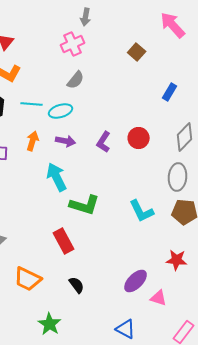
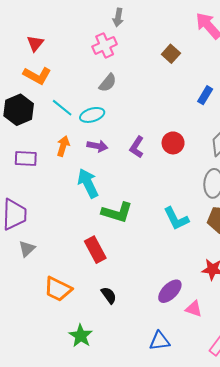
cyan line: (32, 104) -> (62, 108), turned 35
blue triangle: (126, 329) -> (160, 341), turned -35

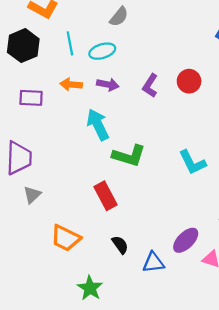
cyan line: (62, 108) -> (70, 43), turned 40
orange arrow: (63, 146) -> (71, 85), turned -102
blue triangle: (160, 341) -> (153, 263), moved

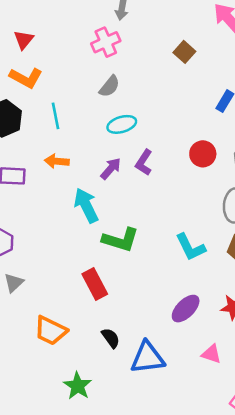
cyan ellipse: (102, 51) -> (122, 124), moved
red circle: (189, 81) -> (203, 154), moved
purple arrow: (108, 85) -> (111, 169), moved, turned -60
purple ellipse: (186, 240) -> (186, 309), moved
blue triangle: (153, 263) -> (148, 358), size x1.4

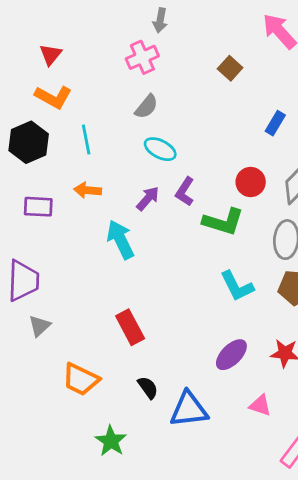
cyan ellipse: (122, 124) -> (160, 149), turned 44
green L-shape: (121, 240) -> (223, 222), moved

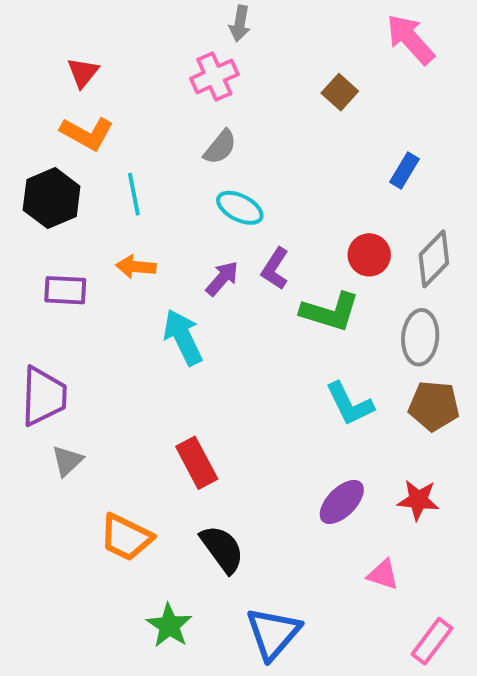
black semicircle: (148, 388) -> (222, 549), size x1.5
blue triangle: (189, 409) -> (273, 633), moved, turned -42

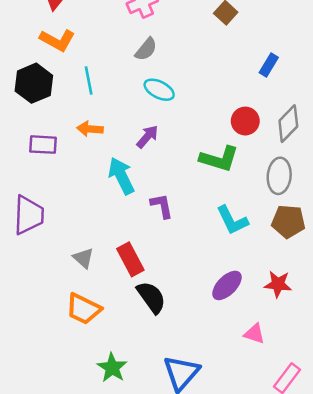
purple L-shape: (275, 269) -> (162, 206), moved, turned 136
gray triangle: (67, 461) -> (83, 258), moved, turned -35
black semicircle: (222, 549) -> (151, 297), moved

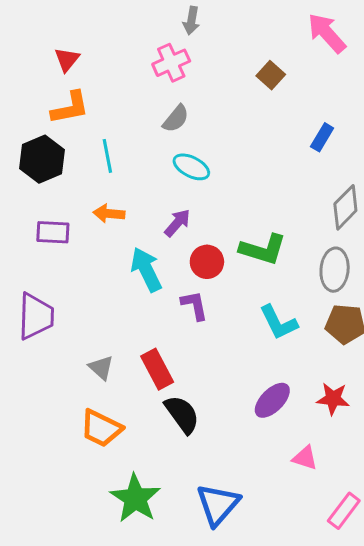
orange L-shape: (57, 40) -> (70, 108), turned -40
red circle: (245, 121) -> (207, 262), moved
green star: (112, 368) -> (135, 498), size x1.4

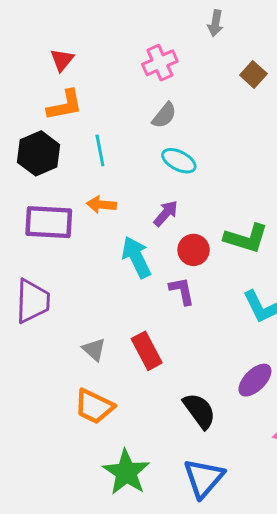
gray arrow: (191, 21) -> (215, 23), moved
purple rectangle: (53, 232) -> (49, 222), size x1.5
black semicircle: (182, 414) -> (199, 411), moved

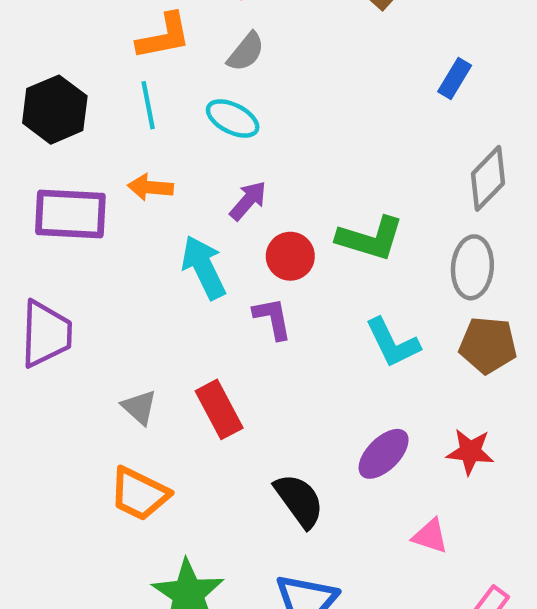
orange L-shape: (65, 105) -> (164, 36), moved
cyan ellipse: (179, 161) -> (233, 118), moved

